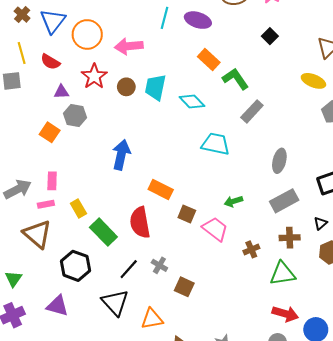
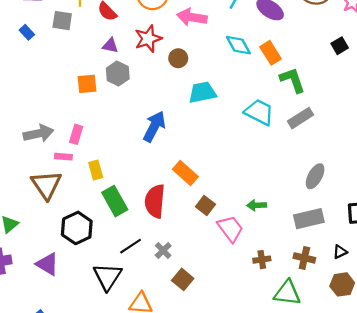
cyan trapezoid: (155, 87) -> (202, 92), moved, turned 52
cyan diamond: (192, 102) -> (238, 45), moved
orange square: (50, 132) -> (87, 84), turned 36
cyan trapezoid: (216, 144) -> (259, 112), moved

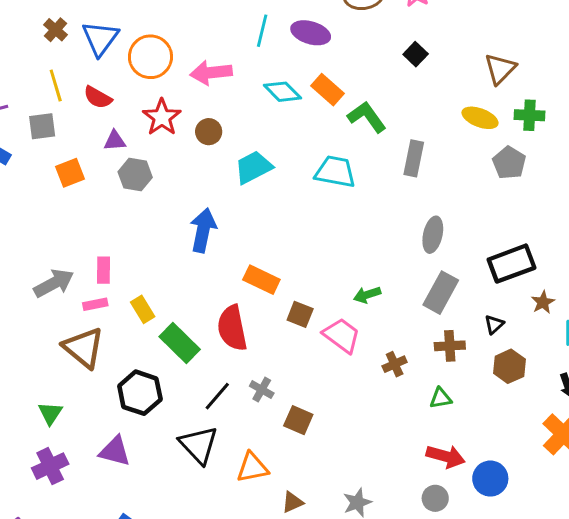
orange square: (87, 84) -> (70, 173), moved
gray rectangle: (300, 118) -> (414, 158), moved, turned -30
gray rectangle: (309, 219) -> (441, 293), turned -32
green triangle: (287, 293) -> (441, 398), size x0.6

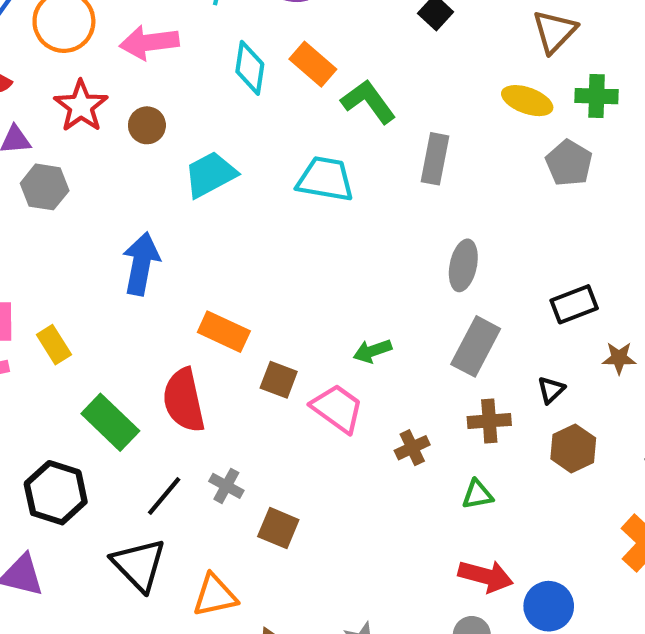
cyan diamond: (283, 92) -> (250, 68), turned 54
black rectangle: (511, 264) -> (574, 304), size x0.7
brown star: (543, 302) -> (619, 358), turned 30
yellow rectangle: (143, 309) -> (54, 345), moved

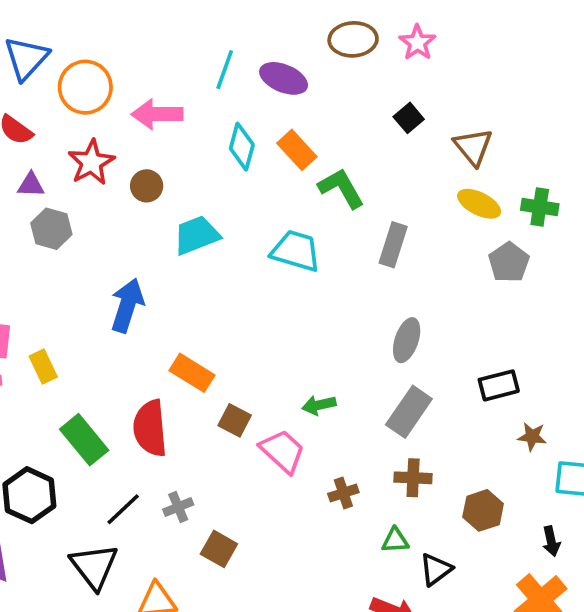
brown triangle: (554, 31) -> (473, 147), moved, turned -30
black triangle: (551, 390) -> (436, 569), moved, size x1.4
gray cross: (226, 486) -> (178, 507), turned 32

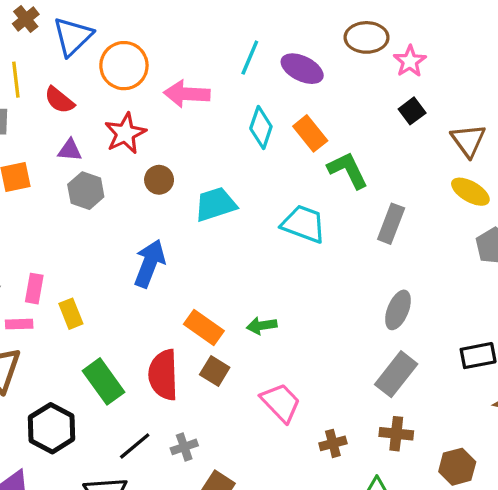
pink star: (417, 43) -> (410, 61), moved
brown circle: (147, 186) -> (159, 180), moved
green arrow: (319, 405) -> (262, 326), moved
brown square: (235, 420) -> (215, 371), moved

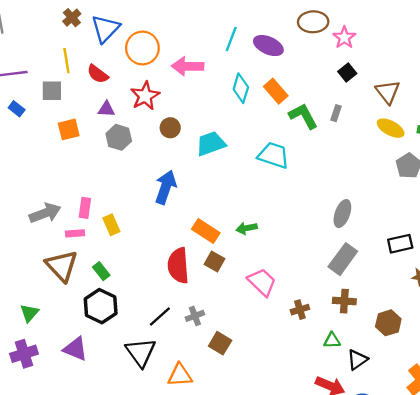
gray rectangle: (391, 224) -> (336, 113), moved, size x0.6
green rectangle: (104, 381) -> (101, 271), moved, size x0.6

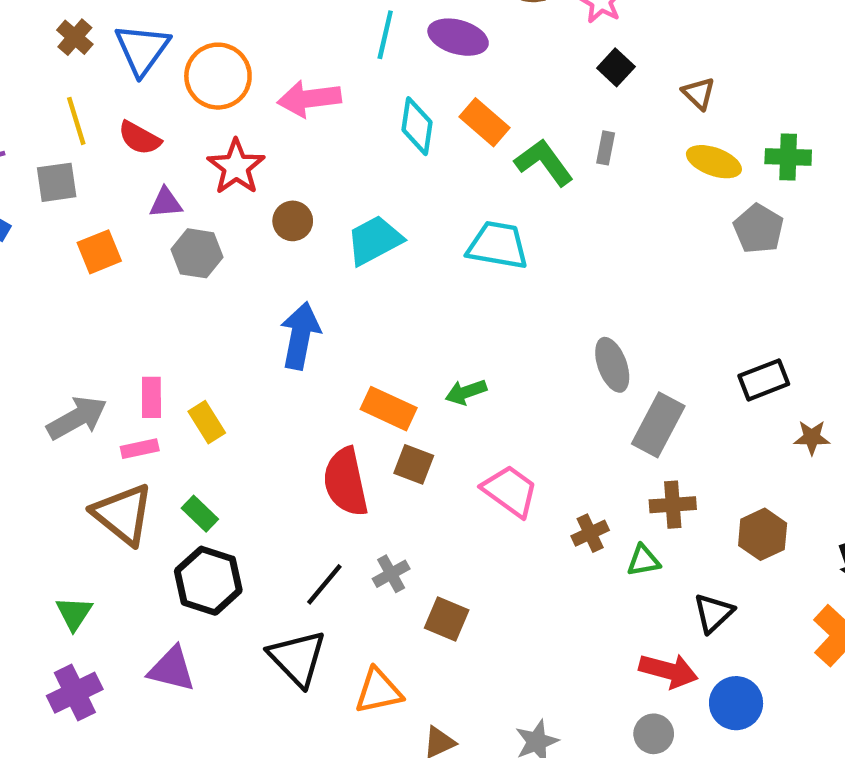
brown triangle: (388, 92) -> (699, 93), size x0.7
gray ellipse: (342, 214) -> (612, 365), moved, turned -32
green triangle: (332, 340) -> (643, 560), moved

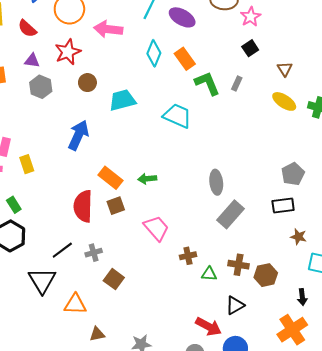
gray pentagon: (759, 229) -> (293, 174), moved
brown square: (414, 464) -> (116, 206), turned 36
brown cross: (673, 505) -> (239, 265), moved

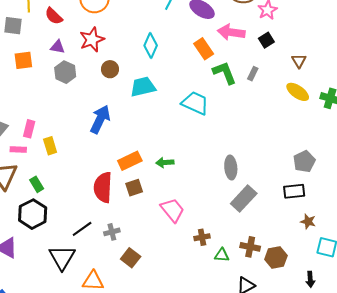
pink arrow: (108, 29) -> (231, 32), moved
cyan diamond: (154, 53) -> (151, 45), moved
orange rectangle: (110, 178) -> (130, 161), turned -65

